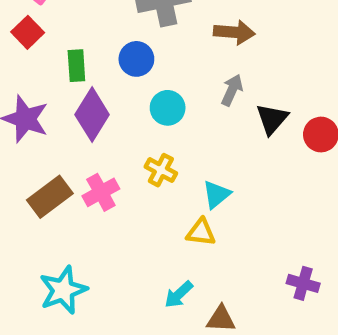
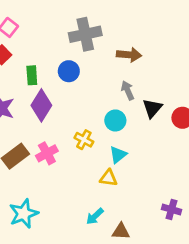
gray arrow: (232, 90) -> (128, 90), turned -48
cyan circle: (168, 108) -> (115, 120), moved

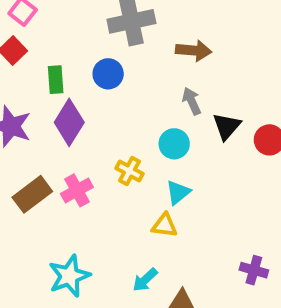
cyan star: (24, 214) -> (69, 276), moved

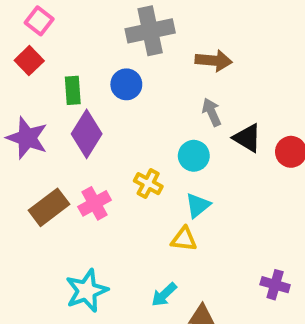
black triangle: (227, 126) -> (247, 138), turned -40

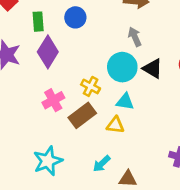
black triangle: (247, 138) -> (153, 68), moved
cyan circle: (194, 156) -> (122, 67), size x1.4
cyan triangle: (198, 205) -> (125, 102), turned 48
brown rectangle: (49, 207) -> (82, 115), moved

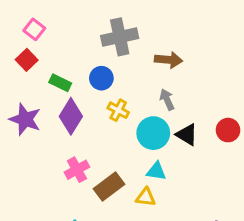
green rectangle: (38, 22) -> (60, 83), turned -60
yellow cross: (91, 86) -> (118, 110), moved

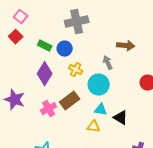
brown arrow: (169, 60) -> (126, 46), moved
green rectangle: (60, 83) -> (45, 46), moved
purple star: (25, 119) -> (15, 100), moved
black triangle: (187, 135) -> (121, 118), moved
brown rectangle: (109, 186) -> (70, 101), moved

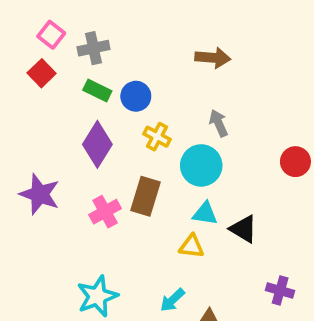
gray cross: (77, 22) -> (94, 48), moved, size x0.7
brown arrow: (126, 46) -> (213, 58), moved
brown rectangle: (70, 101) -> (145, 196), turned -36

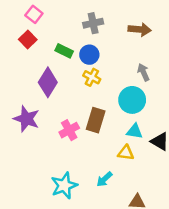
gray cross: (94, 48) -> (93, 23), moved
yellow cross: (157, 137) -> (92, 77), moved
purple diamond: (97, 144) -> (48, 82), moved
cyan arrow: (172, 300) -> (104, 179), moved

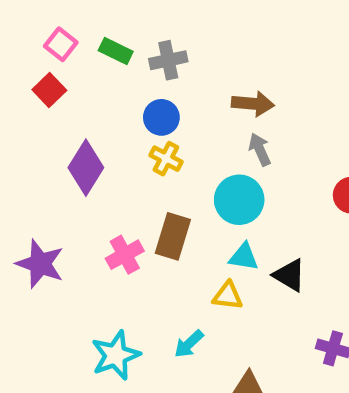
brown arrow: (140, 29) -> (253, 104), moved
green rectangle: (64, 51) -> (116, 51), moved
purple star: (26, 119) -> (40, 264), moved

